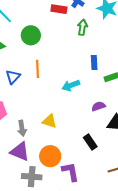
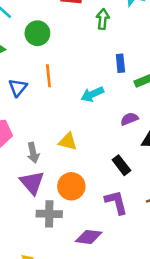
purple triangle: (20, 152) -> (32, 183), turned 30
purple L-shape: (70, 172) -> (116, 202), moved

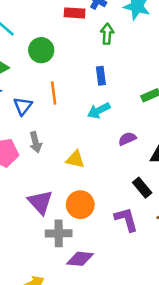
blue rectangle: (120, 63) -> (101, 76), moved
purple semicircle: (129, 119) -> (127, 139), moved
gray arrow: (33, 153) -> (35, 142), moved
black rectangle: (121, 165) -> (142, 188), moved
purple diamond: (89, 237) -> (80, 259), moved

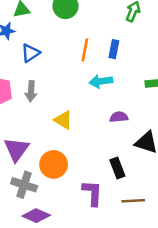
orange line: (54, 93) -> (85, 50), moved

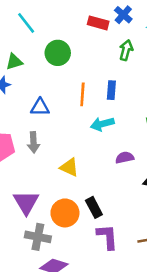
blue triangle: (30, 53) -> (40, 107), moved, turned 42
black rectangle: (117, 168) -> (94, 207), moved

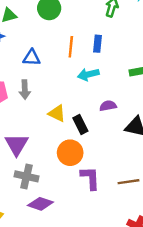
black rectangle: (94, 207) -> (80, 124), moved
orange circle: (65, 213) -> (70, 153), moved

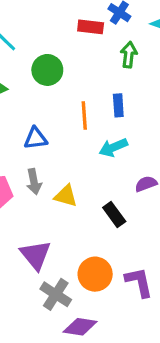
yellow triangle: (57, 113) -> (66, 196), moved
orange circle: (70, 153) -> (95, 274), moved
gray cross: (27, 176) -> (56, 294), turned 30

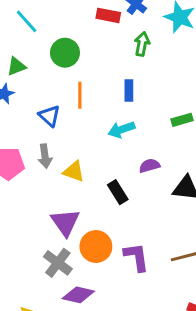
orange line: (84, 115) -> (80, 95), moved
blue triangle: (36, 138) -> (49, 116), turned 45
purple triangle: (35, 255) -> (65, 222), moved

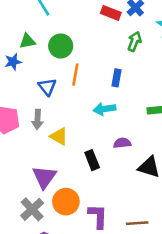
green circle: (65, 53) -> (61, 46), moved

